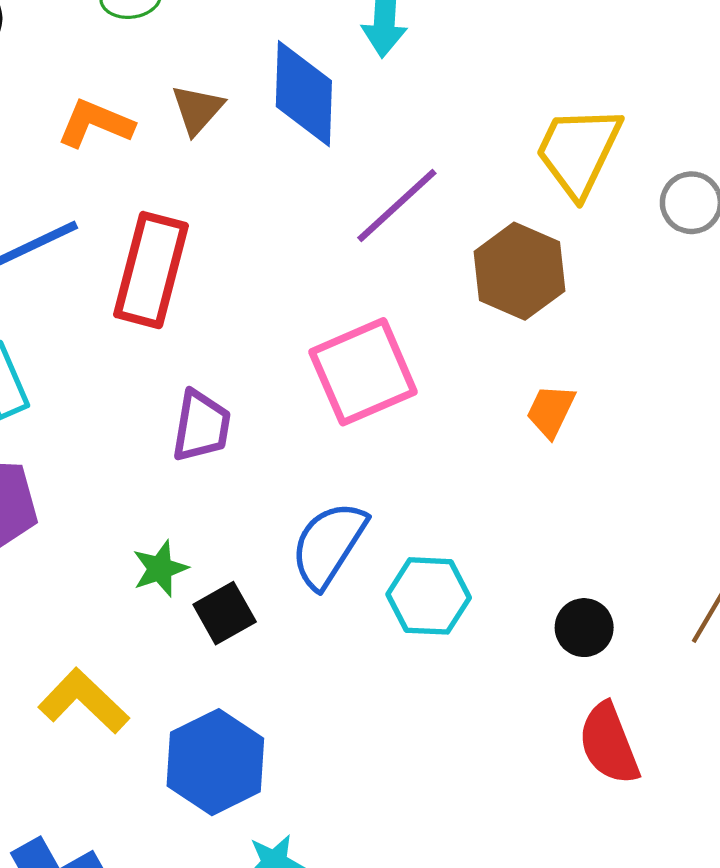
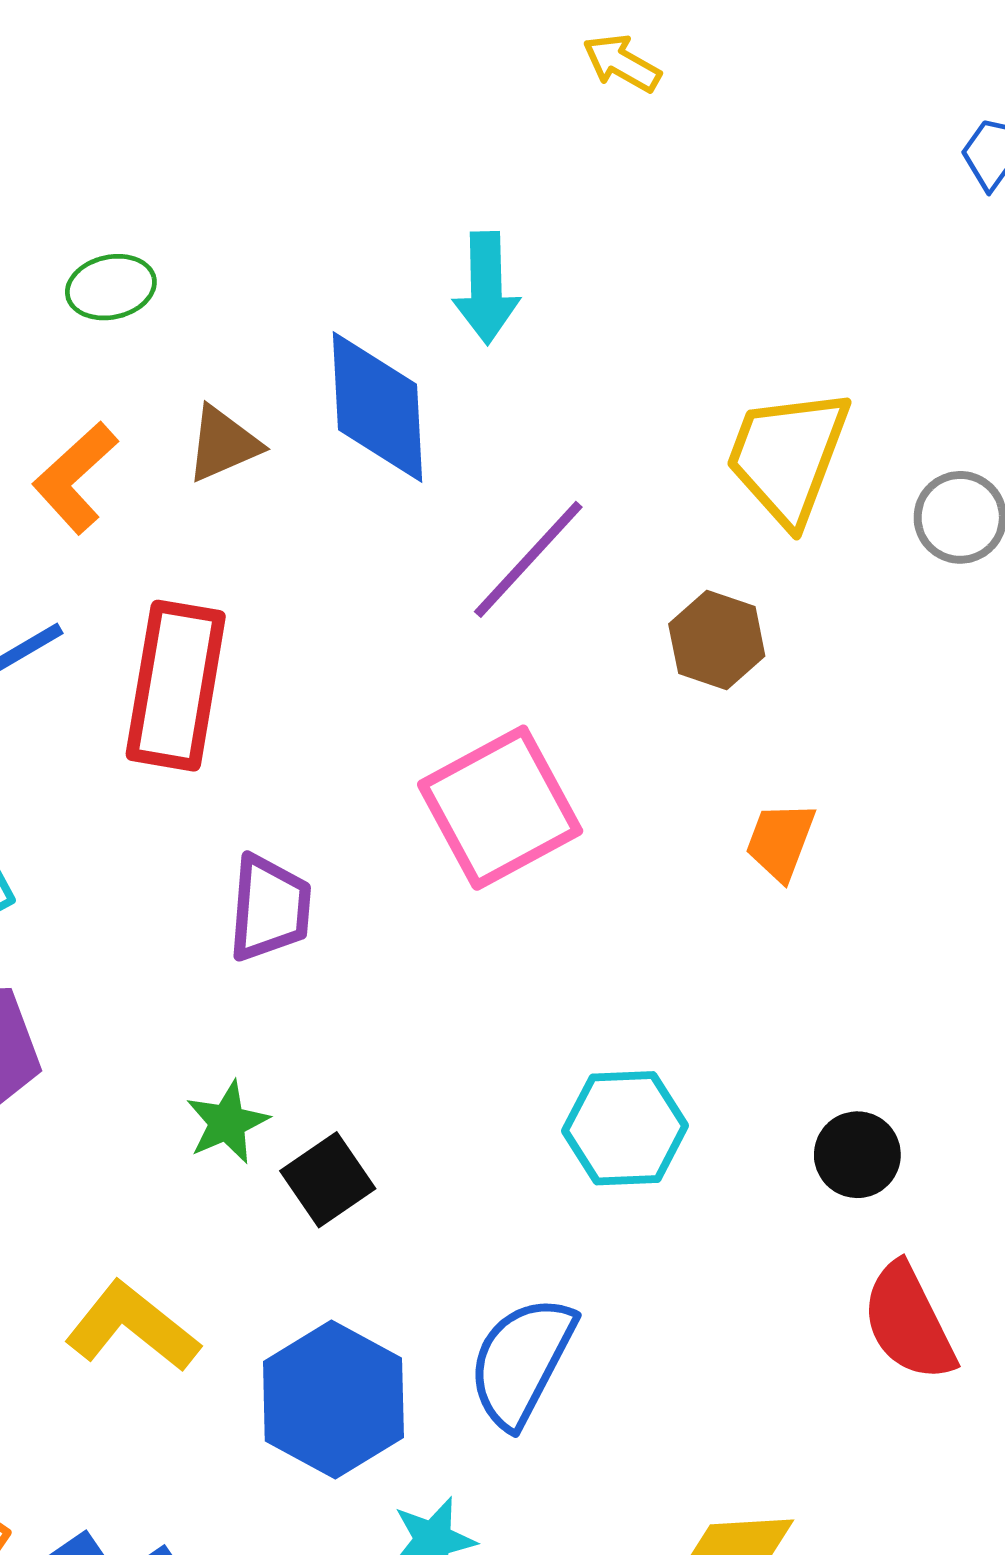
brown triangle: (197, 109) -> (223, 444), turned 30
orange L-shape: (95, 123) -> (75, 478), turned -60
brown hexagon: (520, 271) -> (717, 640), size x0.7
blue semicircle: (329, 545) -> (522, 1361), moved

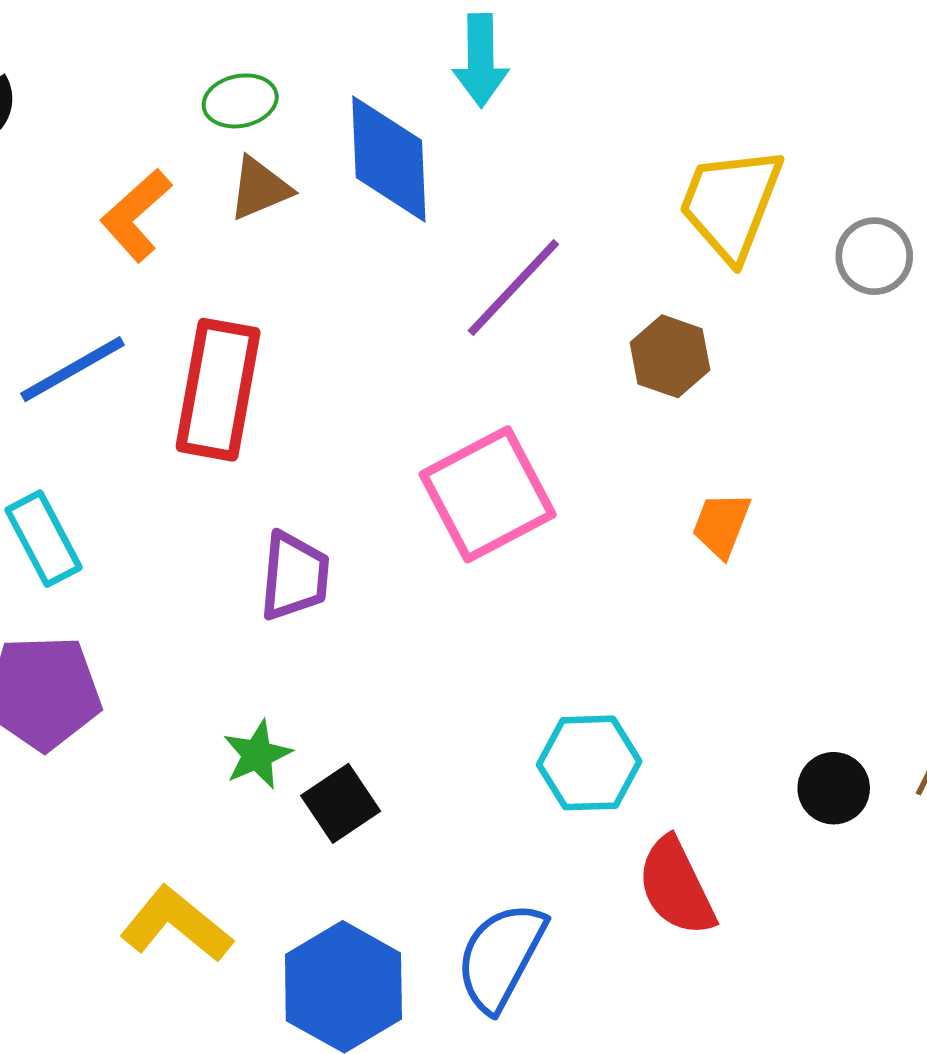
green ellipse: (111, 287) -> (240, 101), moved
black circle: (857, 1155) -> (834, 788), moved
red semicircle: (909, 1322) -> (676, 887), moved

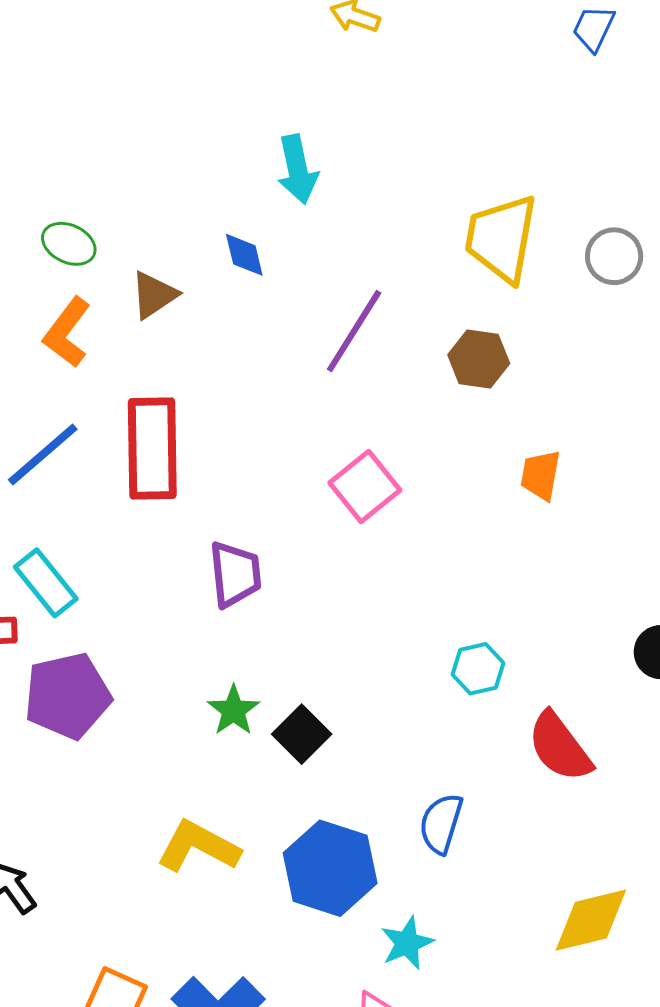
green ellipse: (240, 101) -> (69, 244), moved, turned 48
blue diamond: (389, 159) -> (244, 255), size x0.5
pink square: (488, 494) -> (365, 486), size x0.7
cyan hexagon: (589, 763) -> (478, 669), size x0.7
blue semicircle: (501, 957) -> (441, 823), size x0.7

